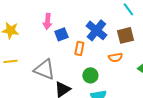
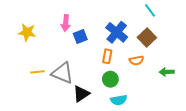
brown square: (125, 35) -> (147, 38), turned -30
orange rectangle: (79, 48) -> (107, 56), moved
yellow line: (10, 61) -> (37, 72), moved

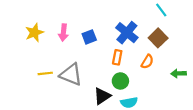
pink arrow: (66, 23) -> (63, 33), moved
yellow star: (27, 32) -> (34, 33), turned -30
orange semicircle: (136, 60) -> (147, 62), turned -48
black triangle: (81, 94) -> (102, 96), moved

